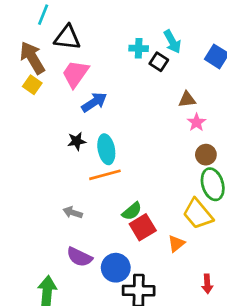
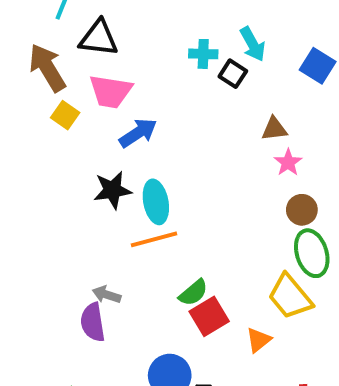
pink trapezoid: (75, 74) -> (110, 91), turned -116
yellow square: (32, 85) -> (65, 115), moved
black star: (77, 141) -> (112, 190), size x1.4
purple semicircle: (79, 257) -> (93, 322), moved, turned 55

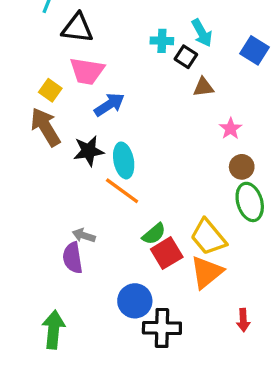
brown arrow: (47, 68) -> (45, 127), moved
brown triangle: (274, 129) -> (203, 87), moved
orange line: (154, 239) -> (122, 191), turned 51
yellow trapezoid: (290, 297) -> (208, 237), moved
orange triangle: (258, 340) -> (207, 272), size x1.6

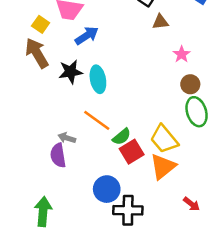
orange line: (122, 191) -> (97, 120), moved
red arrow: (243, 320) -> (192, 204), turned -49

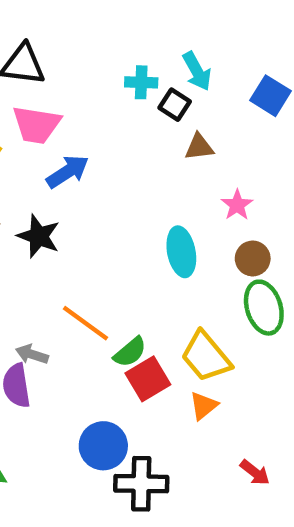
black star: (71, 72) -> (39, 236), turned 30
cyan ellipse: (98, 79) -> (181, 252), moved
orange triangle: (163, 167) -> (204, 406), size x0.6

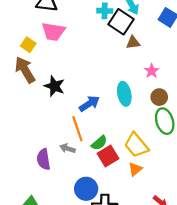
black square: (175, 105) -> (121, 22), size x1.6
blue arrow: (68, 172) -> (89, 104), moved
orange line: (85, 323) -> (77, 129), turned 35
gray arrow: (32, 354) -> (68, 148), moved

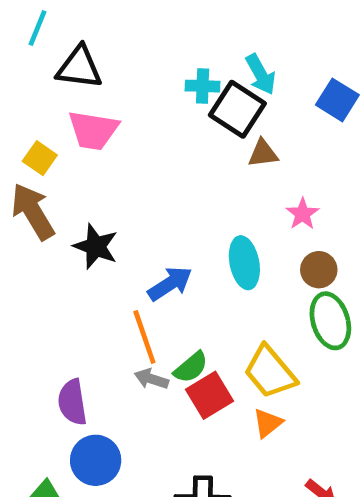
gray arrow: (68, 148) -> (151, 379), moved
blue circle: (86, 189) -> (96, 460), moved

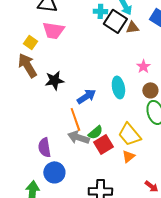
brown triangle: (263, 153) -> (132, 27), moved
black star: (96, 246) -> (54, 80), turned -30
gray arrow: (151, 379) -> (78, 137), size x1.5

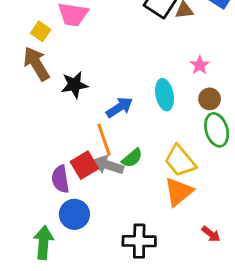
red square: (103, 144) -> (84, 165), moved
orange triangle: (128, 156) -> (179, 192), size x1.6

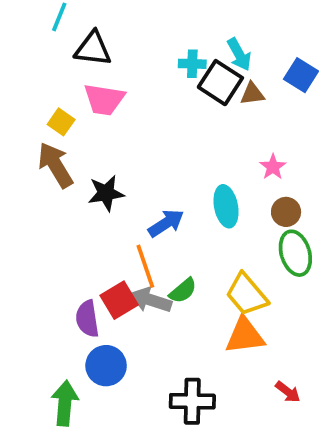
orange triangle: (179, 192) -> (245, 336), turned 32

